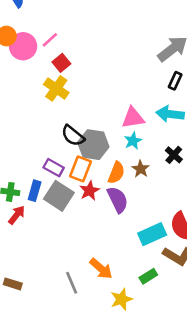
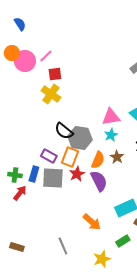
red square: (61, 63) -> (55, 74), turned 32
gray square: (59, 196) -> (53, 178), turned -30
orange arrow: (101, 269) -> (92, 222), moved

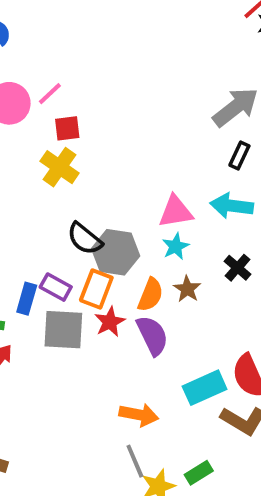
blue rectangle: (34, 174) -> (27, 299), moved
orange arrow: (92, 222) -> (139, 415), turned -30
green rectangle: (123, 241) -> (199, 473), moved
gray line: (63, 246) -> (135, 461), moved

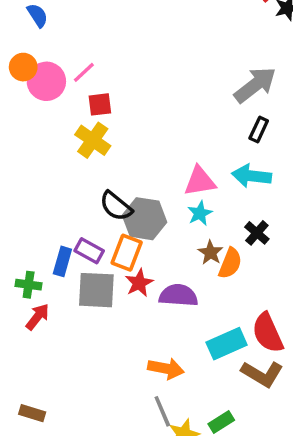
orange semicircle: (150, 295) -> (230, 263), moved
purple semicircle: (152, 335) -> (178, 295), turned -60

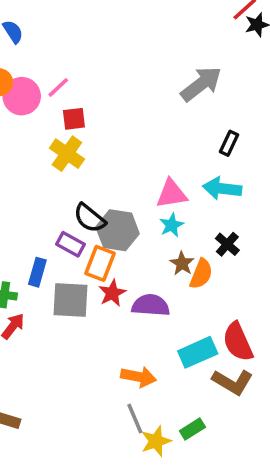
gray arrow: (255, 85) -> (201, 84), moved
purple rectangle: (89, 251) -> (70, 244), moved

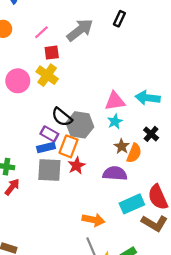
gray arrow: (201, 84) -> (80, 30), moved
pink circle: (22, 96) -> (18, 81), moved
black rectangle: (229, 143) -> (119, 19), moved
blue rectangle: (37, 272) -> (46, 147), moved, turned 60
purple semicircle: (151, 305) -> (115, 173), moved

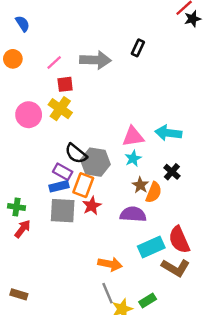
gray arrow: (80, 30) -> (95, 60), turned 40

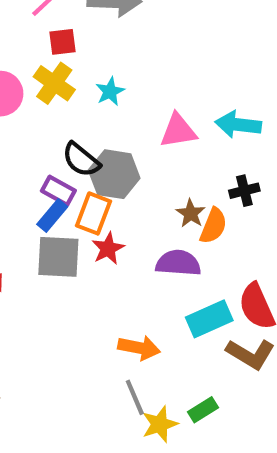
cyan star: (133, 158) -> (110, 92), moved
black cross: (172, 172) -> (244, 191), turned 35
blue rectangle: (59, 186) -> (52, 215), turned -36

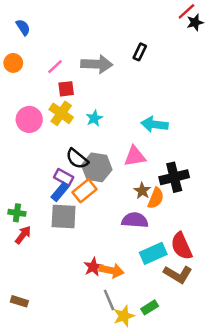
cyan arrow: (238, 125) -> (155, 124), moved
pink triangle: (178, 131) -> (135, 156), moved
black cross: (244, 191) -> (174, 177), size x1.6
orange rectangle: (94, 213) -> (84, 191), turned 30
red star: (108, 249) -> (93, 267), moved

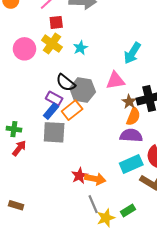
cyan arrow: (155, 124) -> (132, 53), turned -65
brown star: (142, 191) -> (129, 102), moved
purple semicircle: (135, 220) -> (131, 135), moved

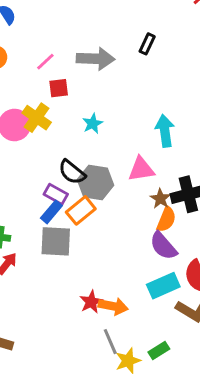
yellow cross: (52, 44) -> (37, 118), moved
cyan arrow: (132, 53) -> (165, 131), turned 140
purple semicircle: (131, 135) -> (163, 246), turned -135

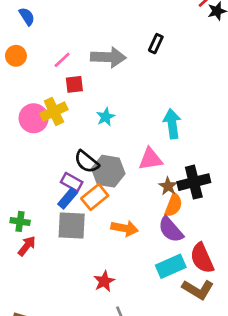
yellow cross: (37, 118) -> (54, 111), turned 30
orange arrow: (113, 306) -> (125, 228), moved

